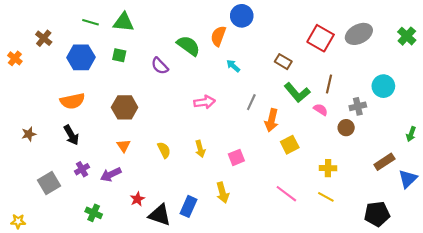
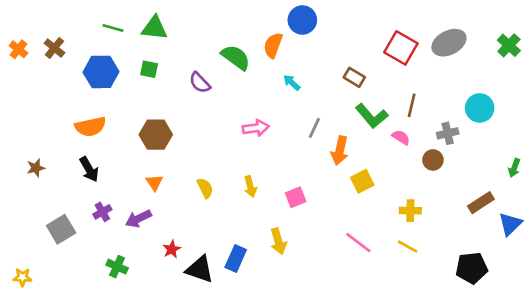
orange cross: (15, 58) -> (18, 49), moved

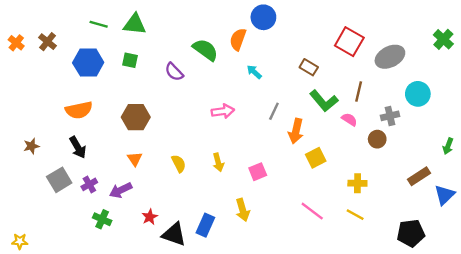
gray ellipse: (449, 43) -> (390, 57), moved
gray square: (61, 229) -> (59, 180), moved
green cross: (117, 267) -> (102, 219), moved

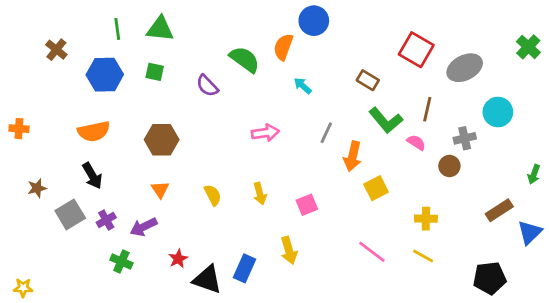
green line: (99, 24) -> (117, 29), turned 66
orange cross: (16, 43) -> (19, 129), moved, turned -35
brown star: (31, 146) -> (37, 188), moved

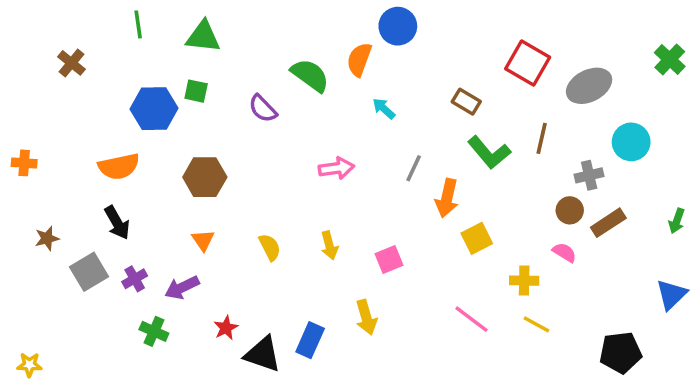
green line: (117, 29) -> (138, 24), moved
blue hexagon: (105, 75) -> (154, 109), moved
pink semicircle: (416, 142) -> (564, 252), moved
brown rectangle: (499, 210) -> (608, 223), moved
yellow cross: (426, 219) -> (524, 281), moved

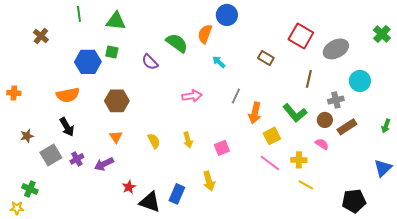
green L-shape: (489, 152) -> (295, 113), moved
pink line: (471, 319) -> (270, 163), moved
green cross: (154, 331) -> (30, 189), moved

